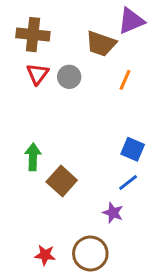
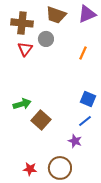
brown trapezoid: (101, 44) -> (56, 15), moved
gray circle: (69, 77) -> (46, 39), moved
green arrow: (33, 157) -> (22, 104), turned 72

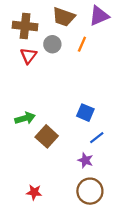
orange line: (83, 53) -> (82, 44), moved
blue square: (88, 99) -> (85, 113), moved
brown circle: (60, 168) -> (90, 191), moved

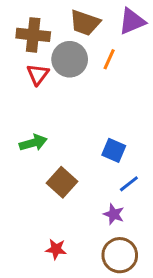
gray circle: (52, 44) -> (70, 59), size x1.5
green arrow: (25, 118) -> (33, 143), moved
red star: (34, 192) -> (56, 249), moved

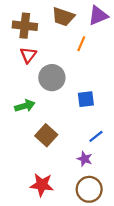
gray circle: (70, 59) -> (52, 78), moved
blue square: (114, 150) -> (86, 99), moved, turned -30
red star: (56, 249) -> (42, 185), size x1.5

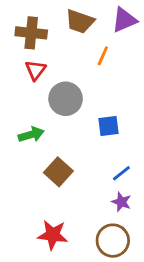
purple star: (85, 159) -> (121, 202), moved

